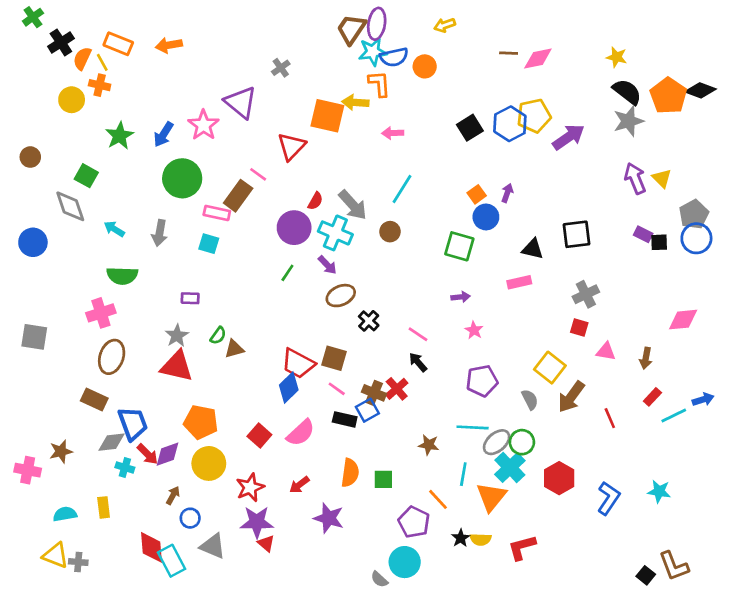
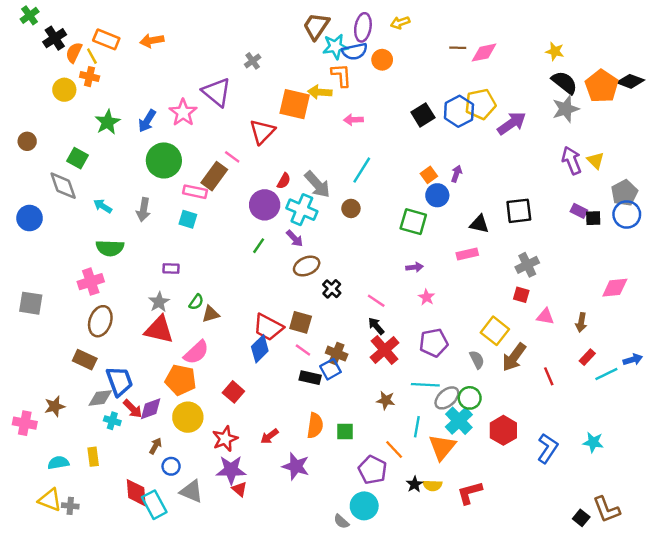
purple ellipse: (377, 24) -> (363, 27), moved
red cross: (397, 389) -> (385, 350), moved, size x1.4
pink semicircle: (301, 433) -> (196, 352), moved

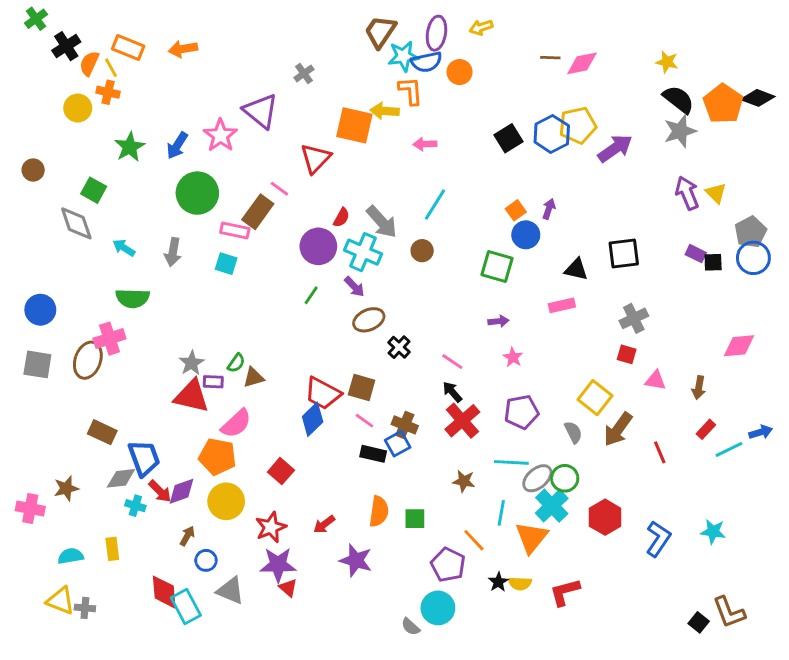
blue circle: (30, 218) -> (40, 310), moved
purple rectangle: (171, 268) -> (213, 382), moved
brown ellipse: (100, 321) -> (88, 360), moved

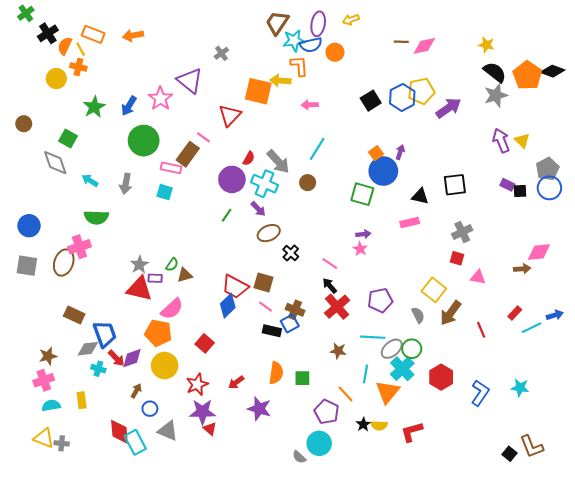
blue circle: (526, 235) -> (383, 171), size x1.4
pink star: (513, 357) -> (360, 249), moved
brown arrow: (699, 388) -> (522, 269), moved, turned -105
pink cross: (30, 509) -> (44, 380), moved, turned -30

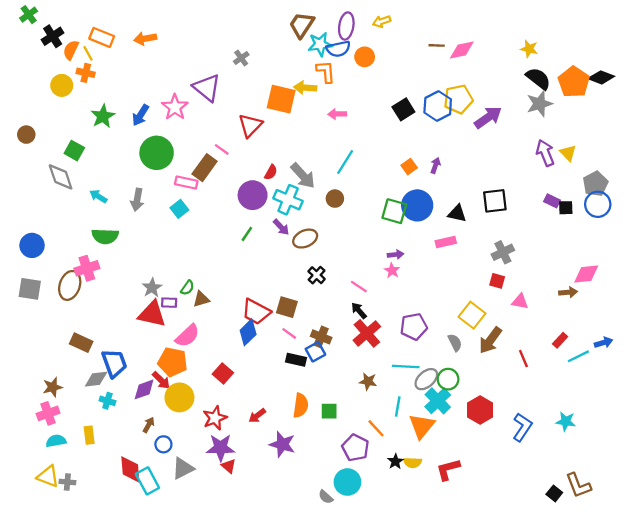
blue circle: (383, 171) -> (417, 205), moved
cyan square: (165, 192) -> (179, 209), turned 35
brown ellipse: (269, 233) -> (305, 239), moved
red arrow: (116, 358) -> (161, 380), moved
gray triangle: (168, 431) -> (183, 468), turned -50

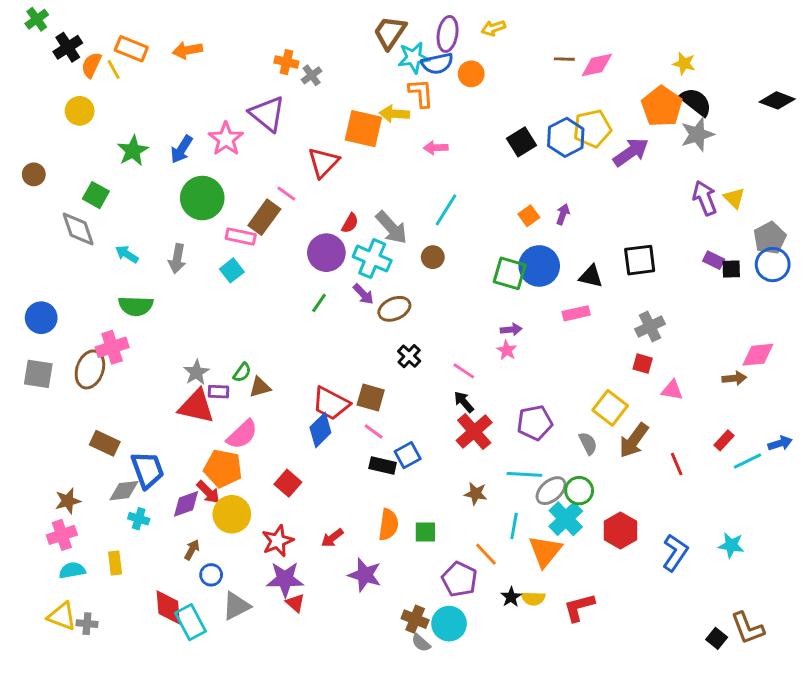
orange cross: (86, 73) -> (286, 62), moved
orange pentagon: (574, 82) -> (662, 106), moved
brown cross: (321, 337) -> (415, 619), moved

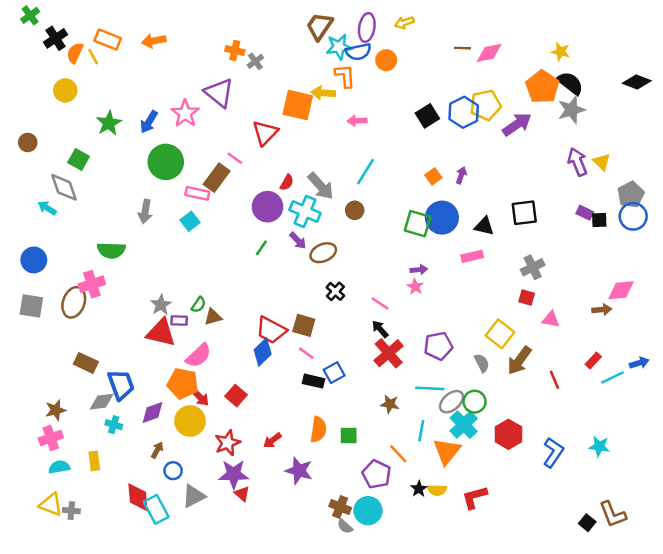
cyan arrow: (127, 254) -> (47, 208), moved
red arrow: (208, 492) -> (200, 397), moved

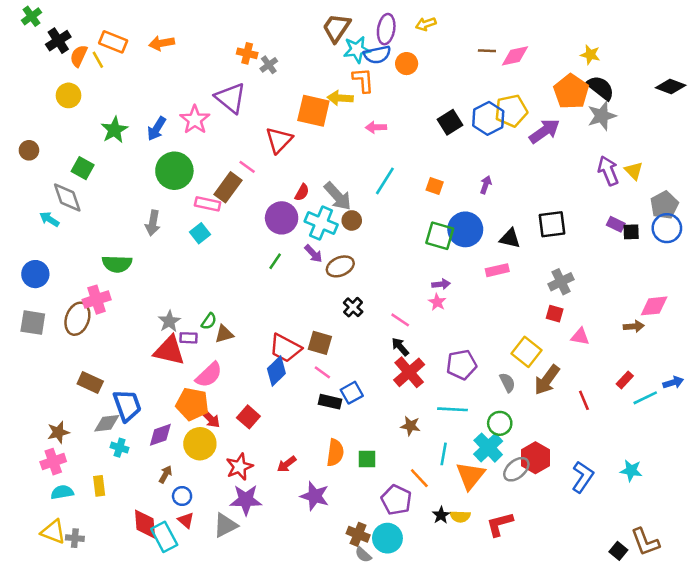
orange square: (433, 176) -> (435, 186), moved, turned -35
brown circle: (355, 210) -> (352, 220), moved
gray ellipse: (452, 402) -> (516, 469), moved
red triangle: (242, 494) -> (186, 520), moved
gray triangle: (194, 496) -> (225, 525), moved

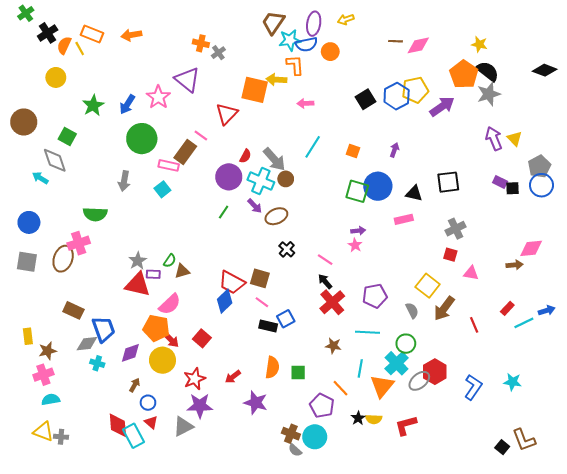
brown circle: (29, 150) -> (24, 122), size x1.6
yellow rectangle: (99, 486) -> (28, 336), moved

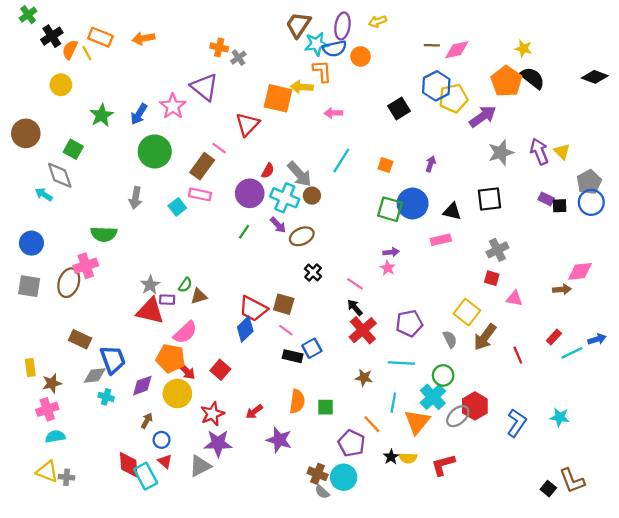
gray star: (489, 94) -> (501, 153), moved
blue hexagon: (397, 96) -> (436, 86), moved
pink rectangle: (169, 165) -> (200, 194), moved

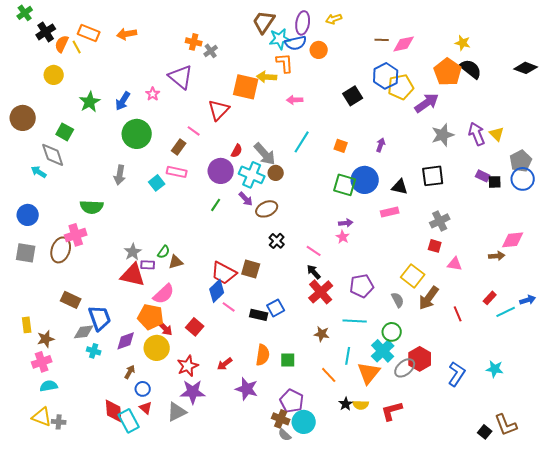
pink star: (173, 106) -> (153, 94), size x0.6
brown rectangle: (202, 166) -> (179, 147), size x0.7
pink line: (286, 330) -> (229, 307), moved
purple pentagon: (352, 443) -> (292, 401), moved

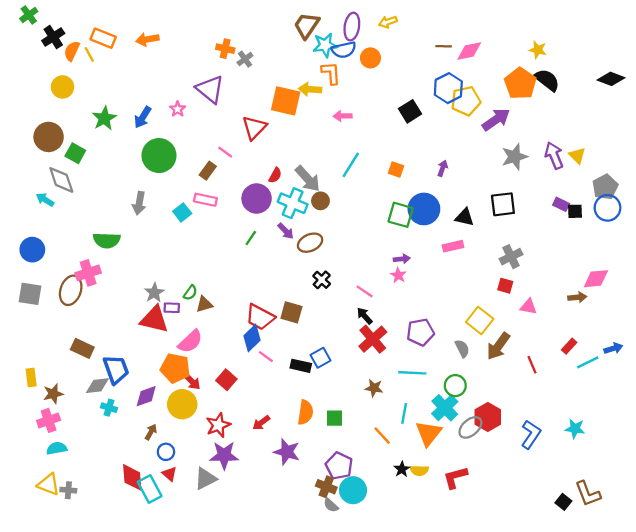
brown circle: (23, 118) -> (49, 137), moved

